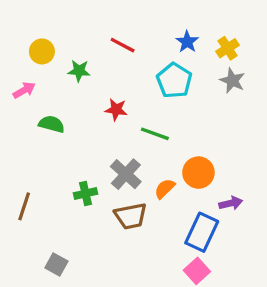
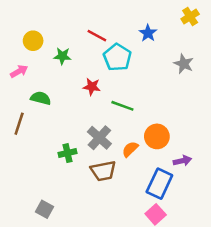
yellow cross: (228, 48) -> (190, 16), moved
cyan pentagon: (174, 81) -> (117, 57), moved
brown line: (24, 206) -> (19, 124), moved

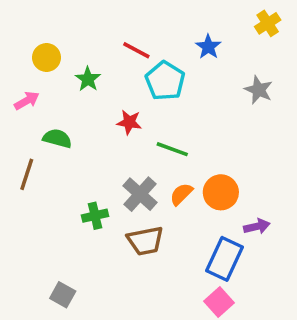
green star: (62, 56) -> (88, 79), turned 30
orange semicircle: (130, 149) -> (181, 194), moved

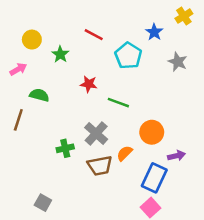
blue star: (208, 47) -> (154, 32), moved
cyan pentagon: (165, 81) -> (128, 56), moved
orange semicircle: (181, 194) -> (125, 153), moved

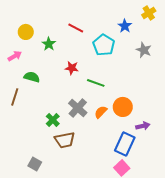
green cross: (65, 148) -> (53, 120), turned -32
orange semicircle: (125, 153) -> (101, 112), moved
brown trapezoid: (100, 166) -> (65, 140), moved

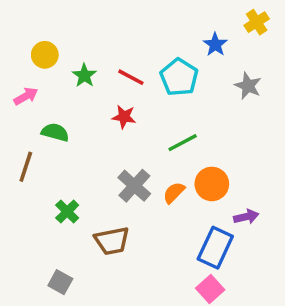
red line: (76, 28) -> (131, 77), moved
green line: (96, 83) -> (183, 143), moved, turned -48
green cross: (53, 120) -> (67, 212), moved

